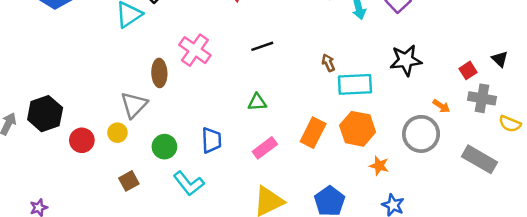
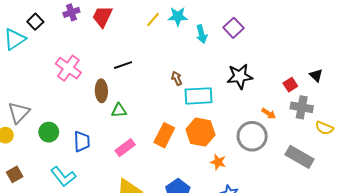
brown ellipse: (159, 73) -> (101, 91), moved
green circle: (164, 147) -> (49, 132), moved

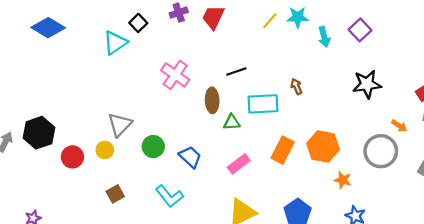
cyan rectangle: (198, 96) -> (263, 104), moved
blue trapezoid: (82, 141) -> (190, 157), turned -45

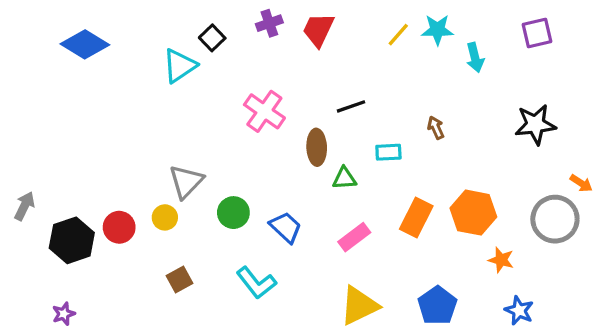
purple square: (360, 30) -> (537, 33), moved, turned 30
cyan rectangle: (263, 104) -> (388, 152), size x0.6
black hexagon: (39, 133) -> (72, 240), moved

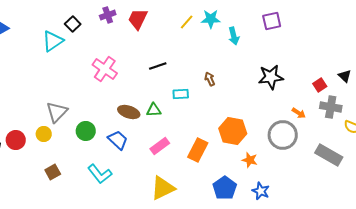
brown ellipse: (317, 147) -> (129, 112), moved, turned -70
orange rectangle: (416, 217) -> (198, 150), moved
blue pentagon: (437, 306) -> (225, 188), moved

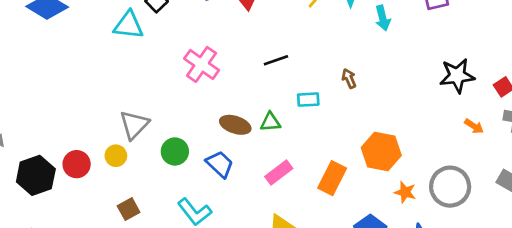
cyan triangle: (53, 41) -> (129, 25), turned 40
black star: (271, 77) -> (457, 76), moved
gray circle: (283, 135) -> (450, 187), moved

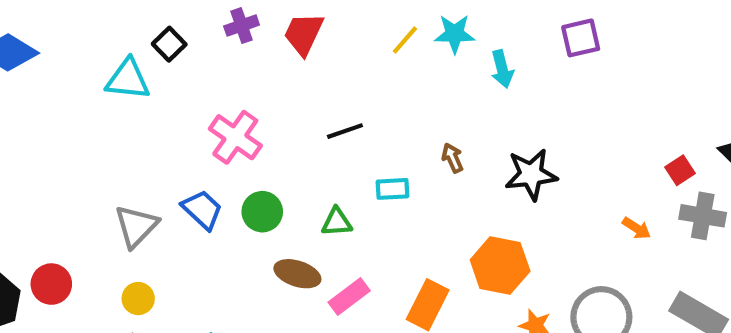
black star: (457, 76) -> (531, 174), moved
brown ellipse: (235, 125) -> (297, 274), moved
green circle: (175, 151) -> (262, 212), moved
yellow circle: (116, 156) -> (138, 299), moved
blue trapezoid: (220, 164) -> (202, 210), moved

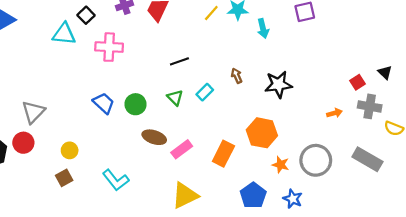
pink cross: (235, 137) -> (109, 47), moved, turned -32
cyan rectangle: (393, 189) -> (205, 92), turned -42
green triangle: (337, 222) -> (175, 98), moved, turned 49
gray triangle: (136, 226) -> (33, 112), moved
orange arrow: (637, 228) -> (334, 113), turned -48

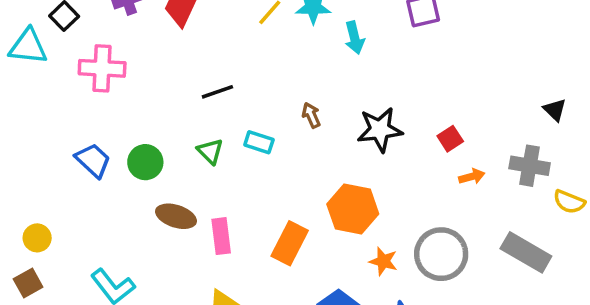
red square: (358, 82) -> (450, 139), moved
cyan rectangle: (205, 92) -> (259, 142), turned 63
pink rectangle: (182, 149) -> (221, 236), turned -60

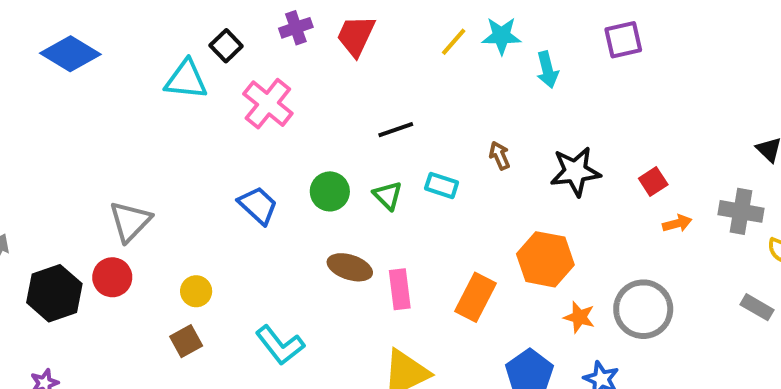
pink cross: (102, 68) -> (268, 104), turned 36
green circle: (145, 162) -> (330, 191), moved
gray rectangle: (526, 252) -> (757, 307), moved, size x0.6

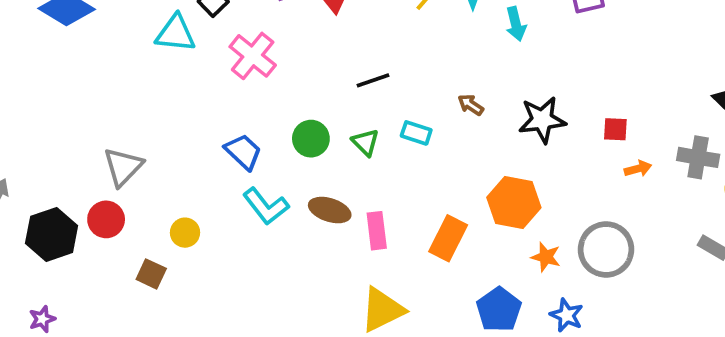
brown arrow: (499, 156) -> (471, 105), turned -32
red square: (653, 181) -> (615, 129), turned 36
brown square: (186, 341) -> (151, 274), moved, turned -36
cyan L-shape: (280, 345) -> (266, 206), moved

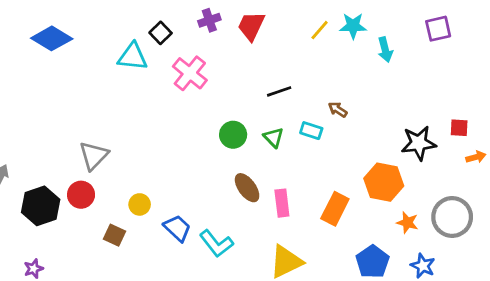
brown arrow: (471, 105) -> (338, 110), moved
black star: (542, 120) -> (419, 143), moved
blue trapezoid: (243, 152) -> (177, 228), moved
cyan L-shape: (266, 206) -> (216, 244), moved
brown ellipse: (330, 210) -> (247, 188), turned 36

